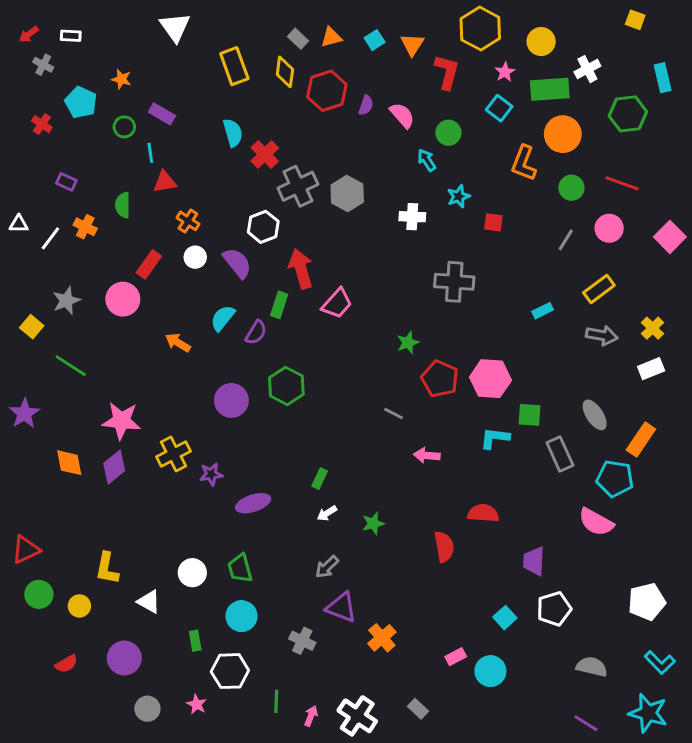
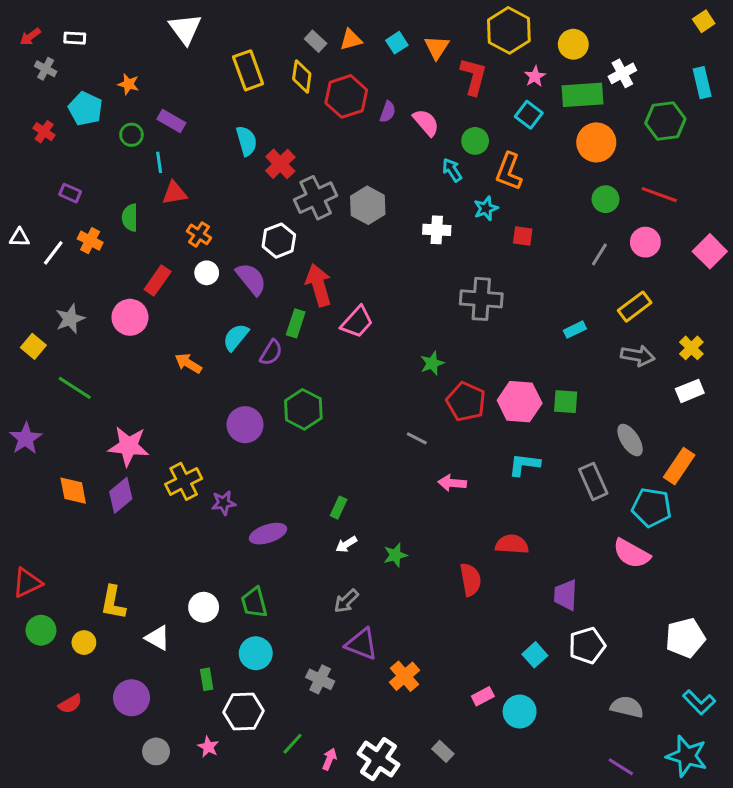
yellow square: (635, 20) -> (704, 21), moved, turned 36
orange L-shape: (524, 163) -> (509, 172), moved
green square: (530, 415) -> (566, 402), moved
green line: (276, 701) -> (293, 744), turned 40

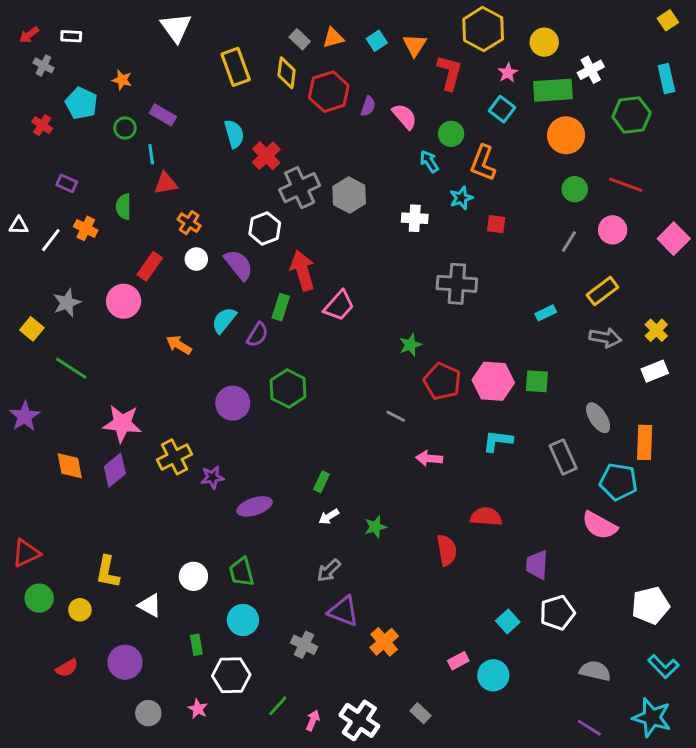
orange rectangle: (679, 466) -> (645, 442), turned -32

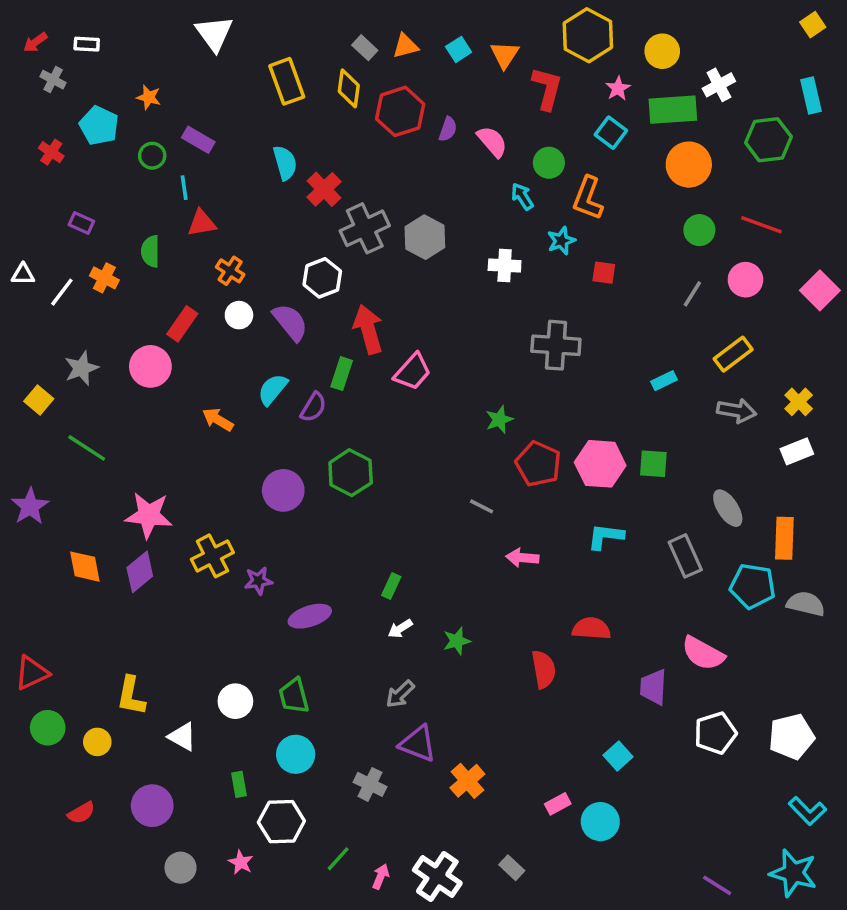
pink semicircle: (600, 525) -> (703, 653), moved
white pentagon: (557, 613) -> (715, 733), moved
gray semicircle: (595, 671) -> (806, 604), moved

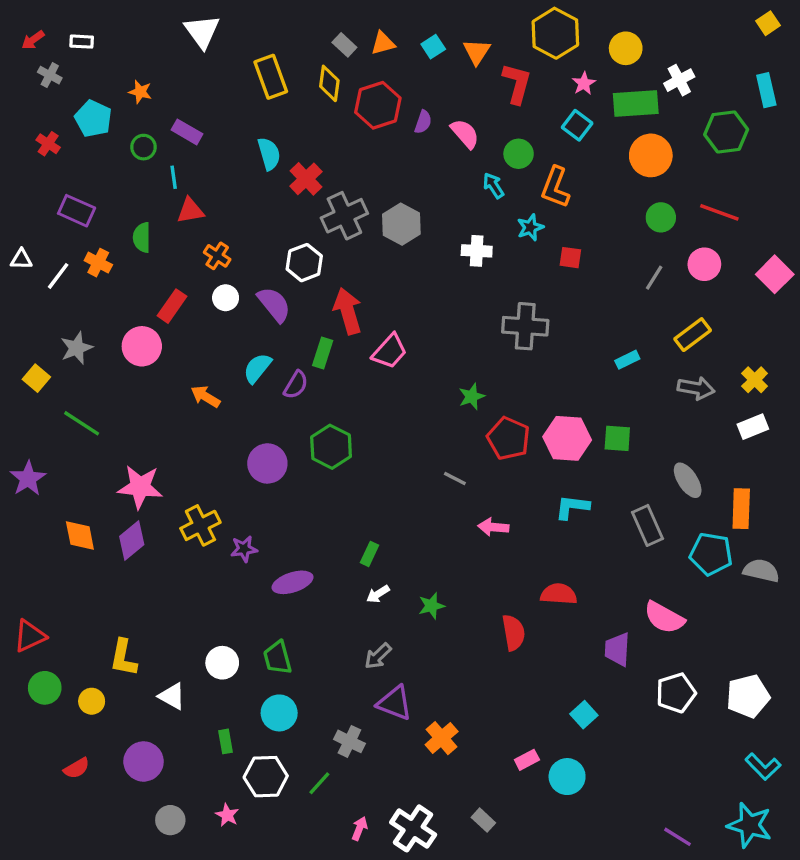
purple rectangle: (81, 223) -> (77, 211), size x1.5
green line: (338, 859) -> (319, 783), moved

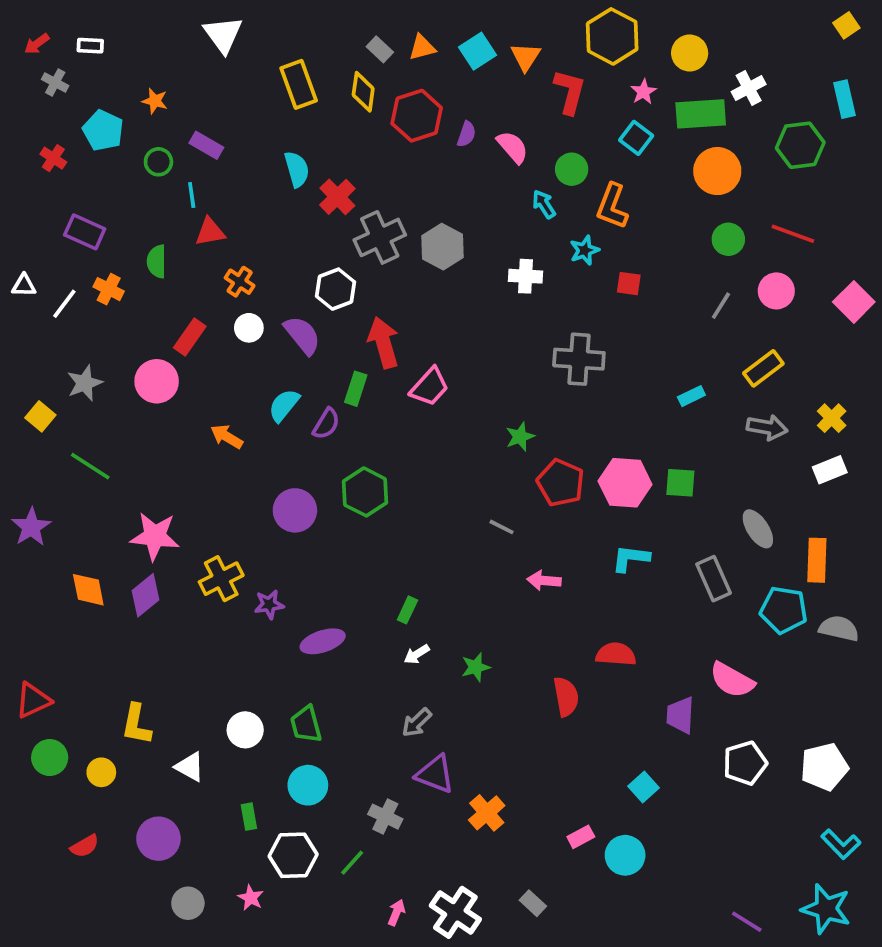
cyan square: (433, 47) -> (478, 51), size x1.4

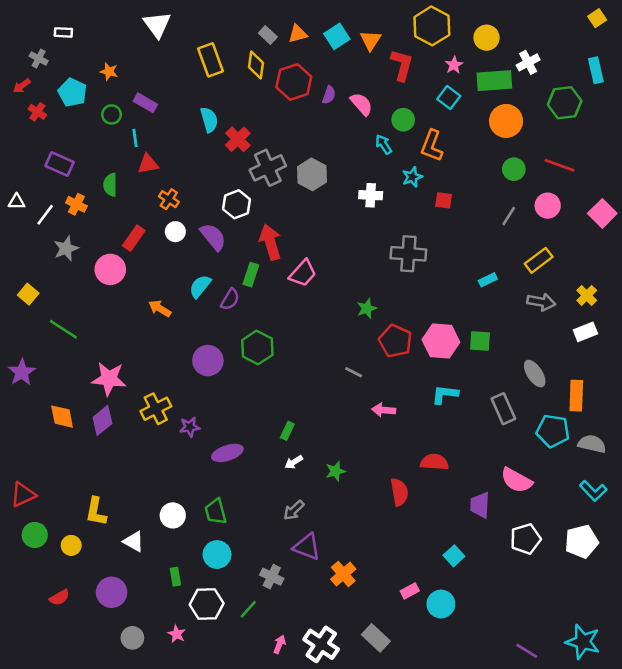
red arrow: (37, 44) -> (22, 86), moved
gray star: (85, 383) -> (66, 249), moved
cyan L-shape: (841, 844) -> (593, 491), moved
gray rectangle: (533, 903) -> (376, 638), size x1.5

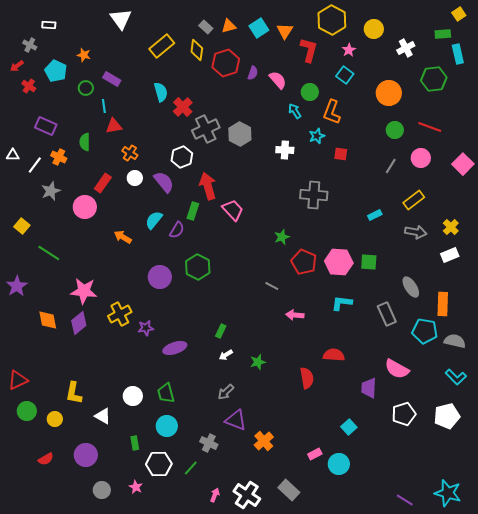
yellow rectangle: (210, 60) -> (162, 46), turned 70
green rectangle: (494, 81) -> (443, 34), moved, size x0.6
pink trapezoid: (303, 273) -> (233, 210), turned -85

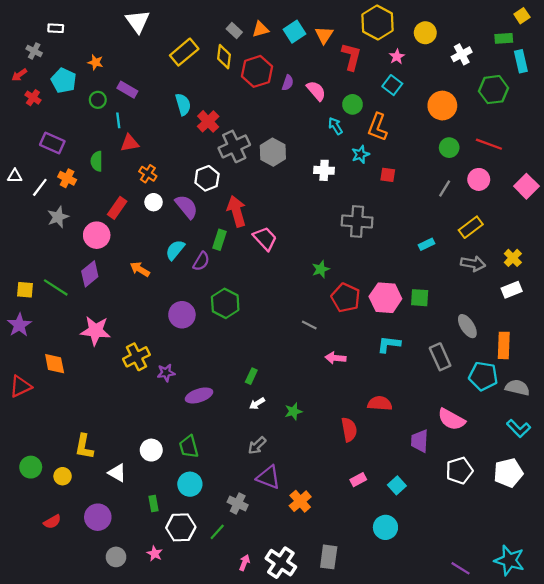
yellow square: (22, 226) -> (25, 290), moved, turned -35
purple diamond: (79, 323) -> (90, 274), moved
red triangle: (18, 380) -> (20, 386), moved
pink rectangle: (315, 454) -> (358, 480), moved
gray rectangle: (289, 490) -> (329, 557), turned 55

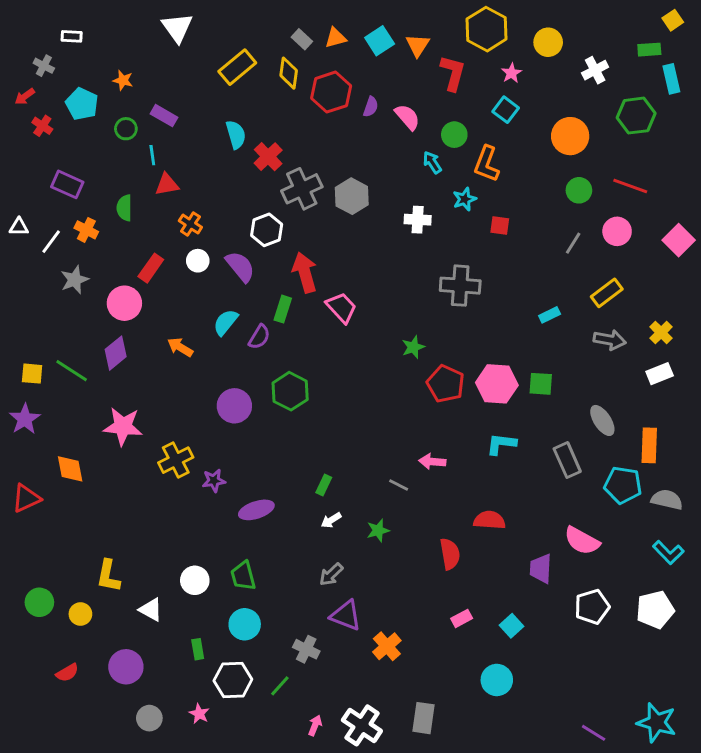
gray line: (309, 325) -> (399, 485), moved

